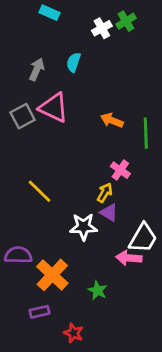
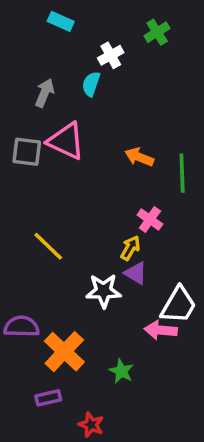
white cross: (102, 28) -> (111, 55), moved
gray square: (23, 116) -> (27, 152), turned 35

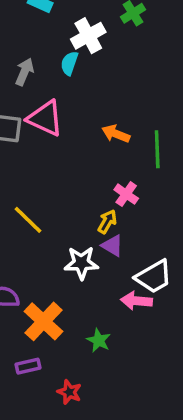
white cross: (111, 55) -> (88, 36), size x1.4
white trapezoid: (178, 305) -> (154, 277), turned 30

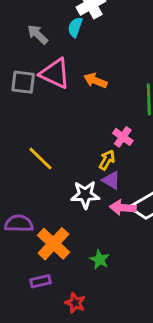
gray arrow: (25, 72) -> (38, 34), turned -70
orange arrow: (116, 134) -> (95, 81), moved
pink arrow: (136, 301) -> (123, 208), moved

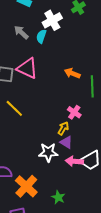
gray arrow: (38, 34) -> (21, 32), moved
orange arrow: (95, 81) -> (72, 73), moved
yellow line: (40, 159) -> (14, 108), moved

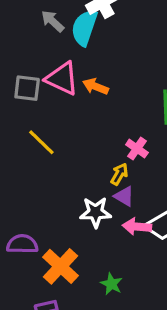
cyan semicircle: (41, 36) -> (84, 28), size x1.6
orange arrow: (72, 73) -> (96, 86), moved

